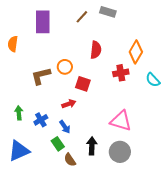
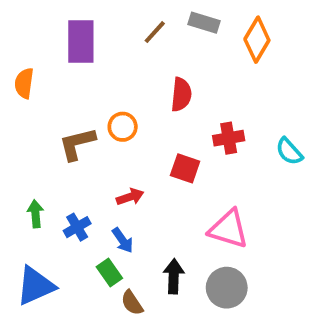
orange diamond: (136, 52) -> (257, 40), moved
red square: (83, 84) -> (185, 168), moved

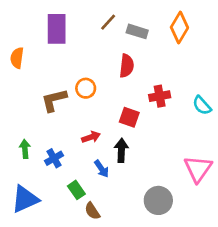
gray rectangle: (204, 23) -> (137, 31), moved
pink triangle: (229, 229) -> (198, 169), moved, turned 48
blue arrow: (123, 240) -> (102, 169), moved
black arrow: (174, 276) -> (121, 150), moved

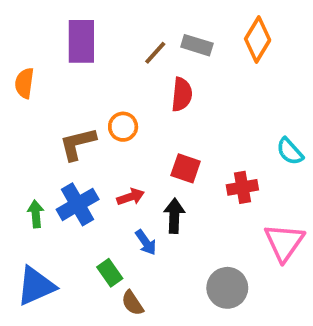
brown line: (108, 22) -> (155, 53), moved
red cross: (160, 96) -> (242, 187), moved
blue cross: (54, 158) -> (78, 204), moved, size x1.5

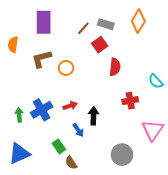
red semicircle: (182, 94) -> (115, 67), moved
brown L-shape: (78, 144) -> (42, 59), moved
red square: (186, 168) -> (100, 45), moved, turned 35

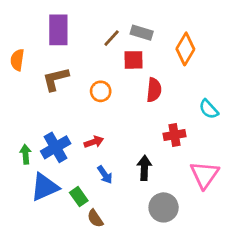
orange diamond: (138, 21) -> (185, 49), moved
red square: (100, 45) -> (133, 60), turned 35
orange circle: (66, 68) -> (101, 91), moved
black arrow: (94, 116) -> (144, 168), moved
blue triangle: (19, 154) -> (45, 187), moved

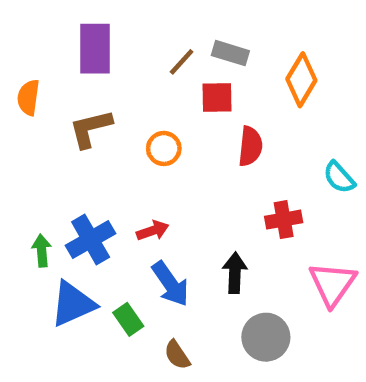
blue arrow: (105, 175) -> (170, 284), size x1.5
brown semicircle: (95, 218) -> (177, 355), moved

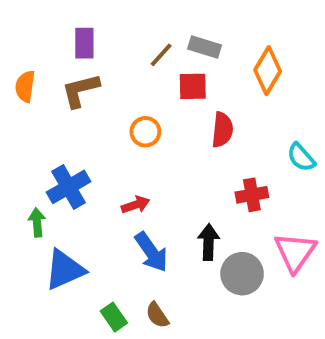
purple rectangle: (95, 49) -> (84, 43), size x0.7
brown L-shape: (91, 129) -> (80, 90), moved
blue cross: (91, 239) -> (69, 187), moved
green rectangle: (128, 319) -> (114, 317), moved
gray circle: (266, 337) -> (242, 274), moved

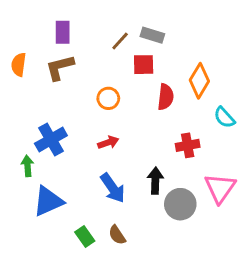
orange diamond: (268, 71) -> (199, 81), moved
red arrow: (136, 205) -> (108, 142), moved

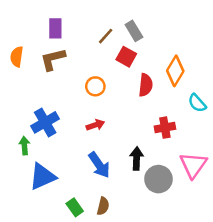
gray rectangle: (152, 35) -> (134, 31), turned 42
red square: (144, 65) -> (126, 57), turned 30
brown semicircle: (117, 235) -> (103, 206), turned -132

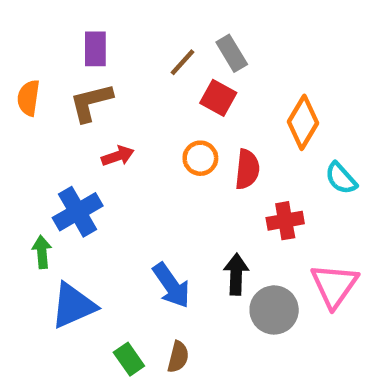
red semicircle: (146, 85) -> (247, 169), moved
orange circle: (95, 86) -> (200, 158), moved
red arrow: (95, 125) -> (118, 156), moved

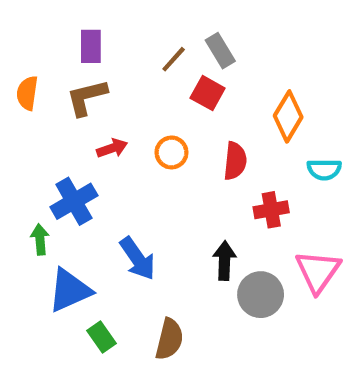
orange circle: (200, 158) -> (171, 152), moved
cyan semicircle: (341, 178) -> (324, 169), turned -48
blue arrow: (171, 285) -> (138, 259), moved
brown semicircle: (178, 357) -> (169, 339), size x1.4
green rectangle: (129, 359) -> (101, 337), moved

